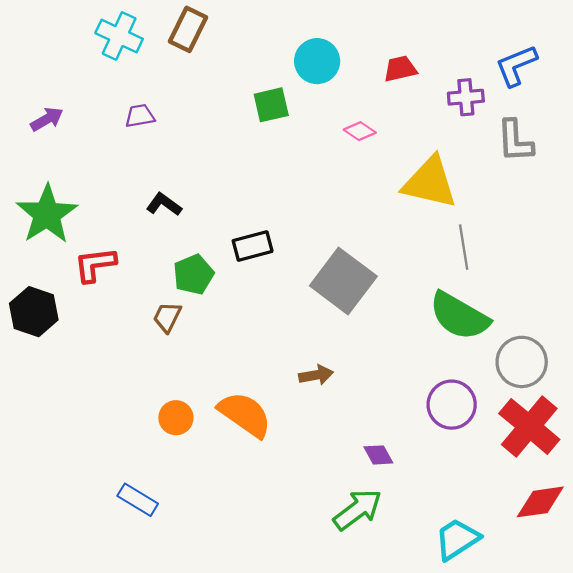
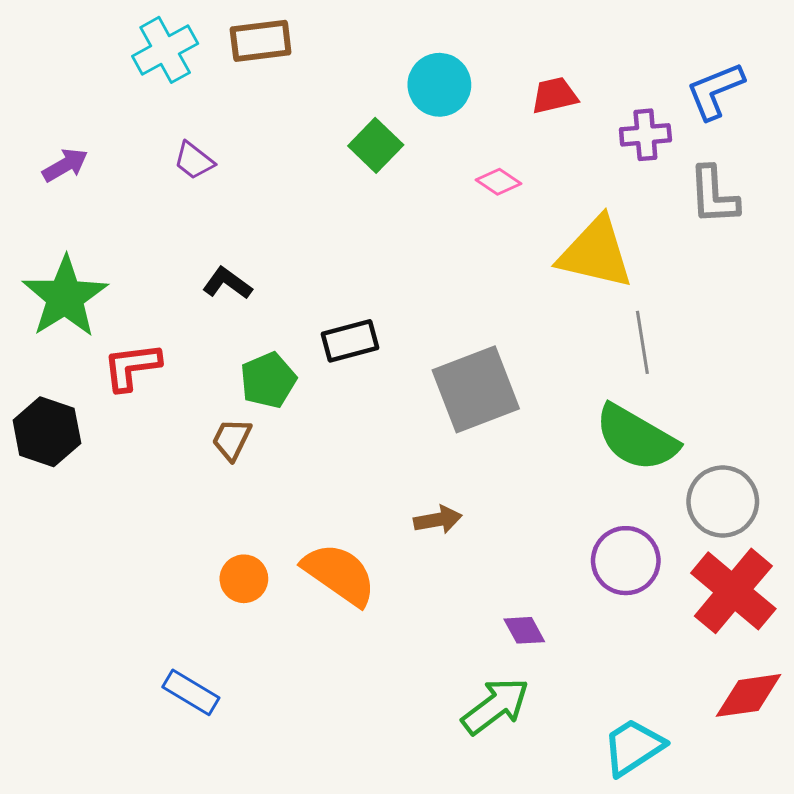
brown rectangle: (188, 29) -> (261, 41), turned 57
cyan cross: (119, 36) -> (165, 50), turned 36
green square: (271, 105) -> (376, 145), turned -33
purple trapezoid: (140, 116) -> (194, 161), turned -132
gray square: (343, 281) -> (476, 389), turned 32

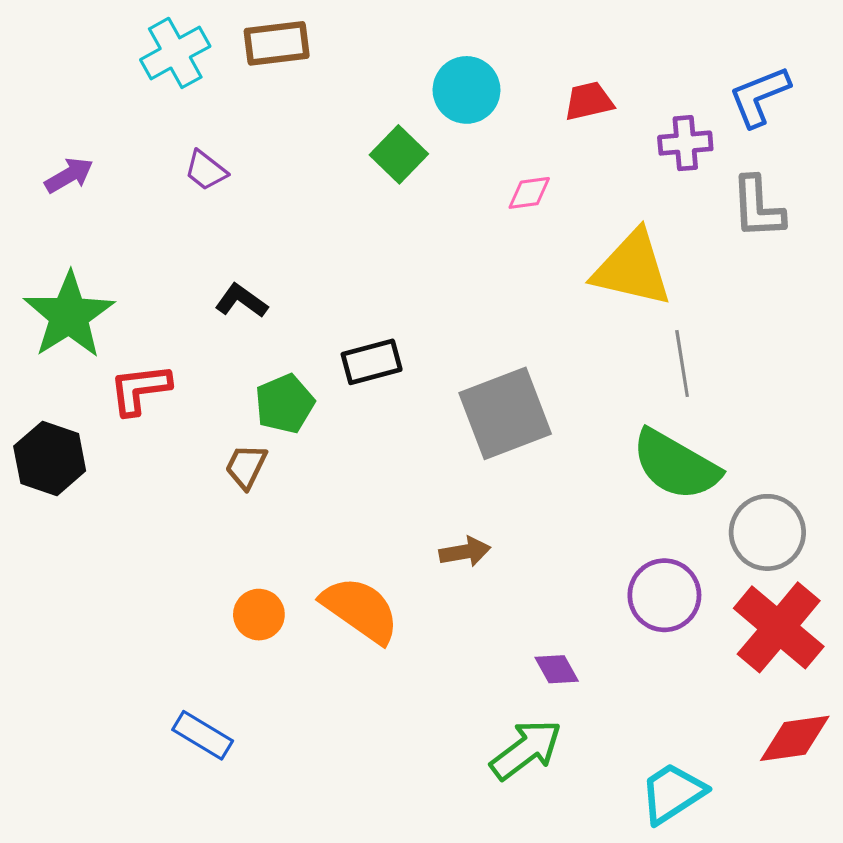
pink diamond: (498, 182) -> (529, 193), turned -42

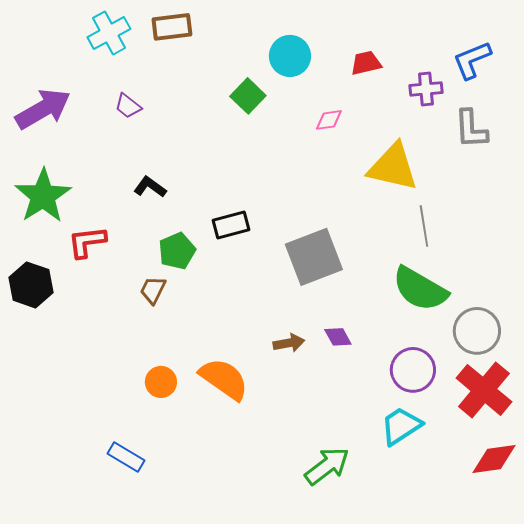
purple arrow: (69, 175) -> (43, 109), size x1.8
purple diamond: (557, 669) -> (338, 337), moved
cyan trapezoid: (672, 793) -> (401, 426), moved

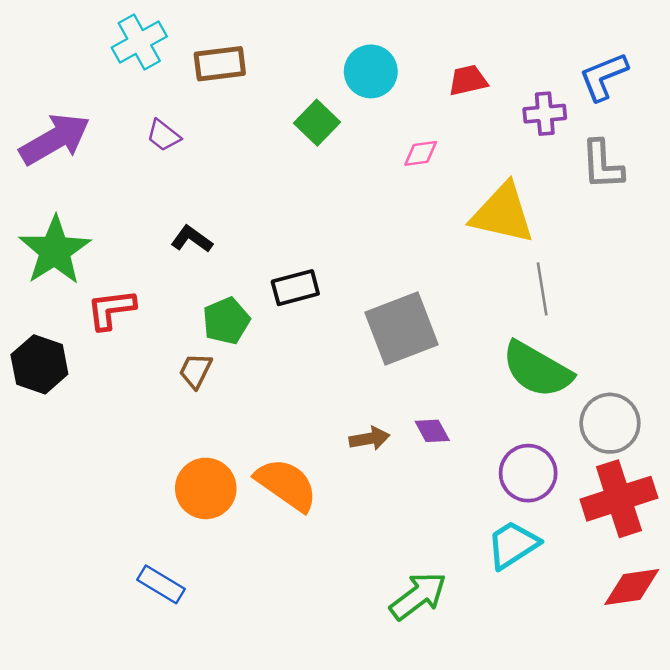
brown rectangle: (172, 27) -> (220, 64), moved
orange circle: (161, 382) -> (206, 488), size x1.5
red cross: (484, 390) -> (619, 499), turned 32

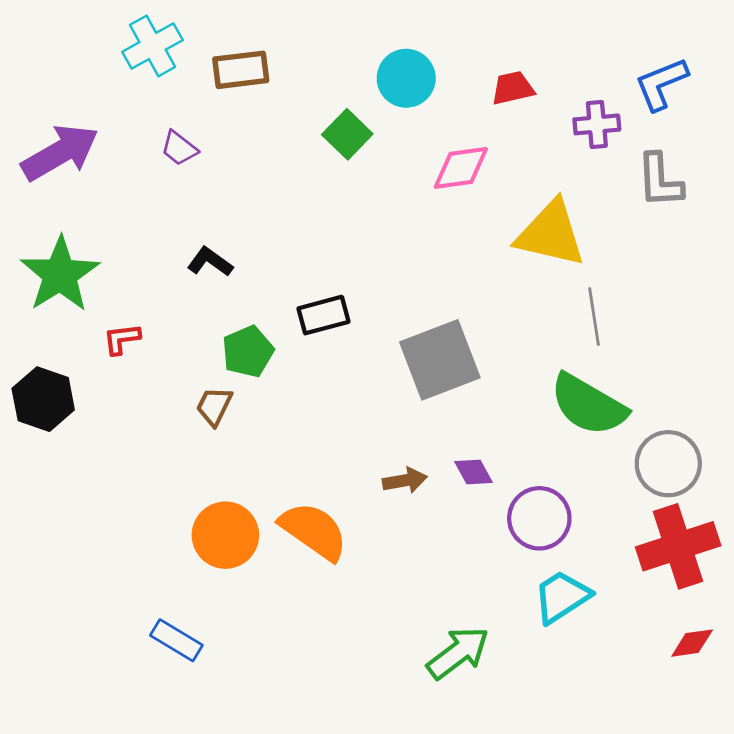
pink diamond: (421, 153) -> (461, 168), size x1.5
red L-shape: (111, 309) -> (122, 339), size x0.7
purple circle: (528, 473) -> (539, 518), moved
red diamond: (632, 587) -> (692, 643), size x0.7

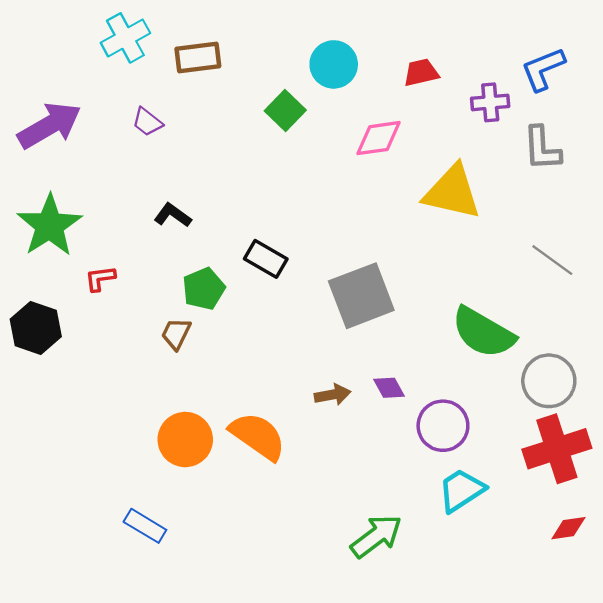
black rectangle: (323, 315) -> (266, 259), turned 45
gray line: (594, 316) -> (552, 260), moved, turned -45

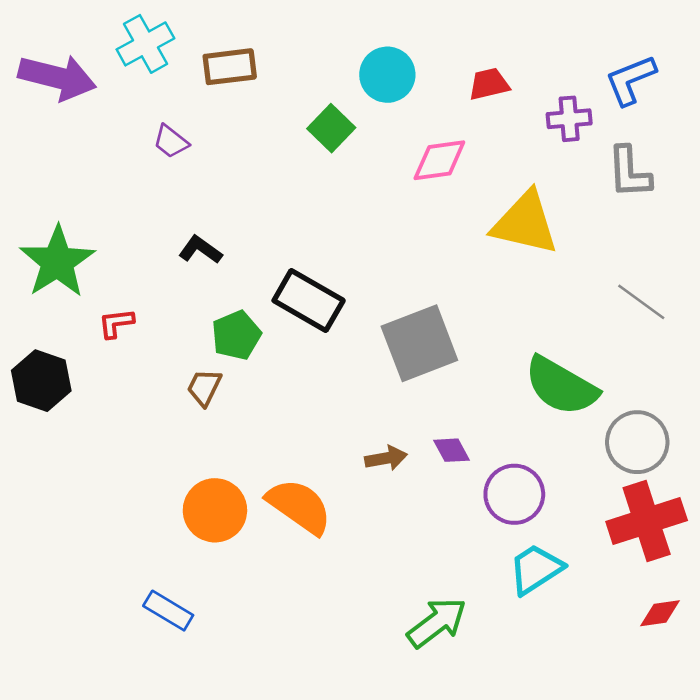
purple arrow: (49, 125) -> (57, 77), moved, turned 44
black rectangle: (266, 259) -> (309, 301), size x1.4

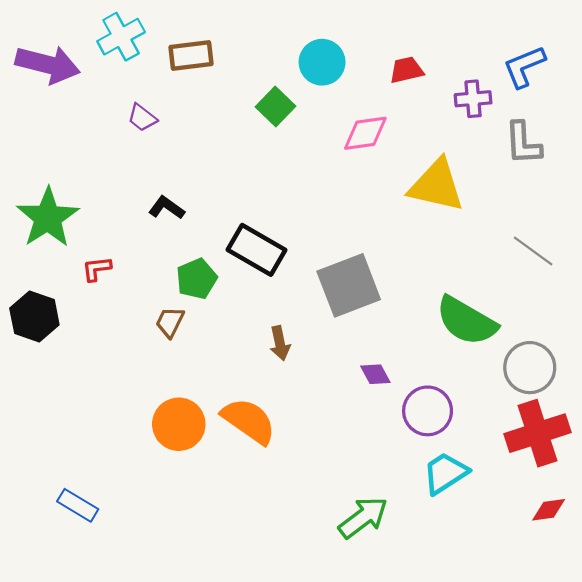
brown arrow: (386, 458) -> (280, 343), moved, turned 88
blue rectangle: (168, 611) -> (78, 505), moved

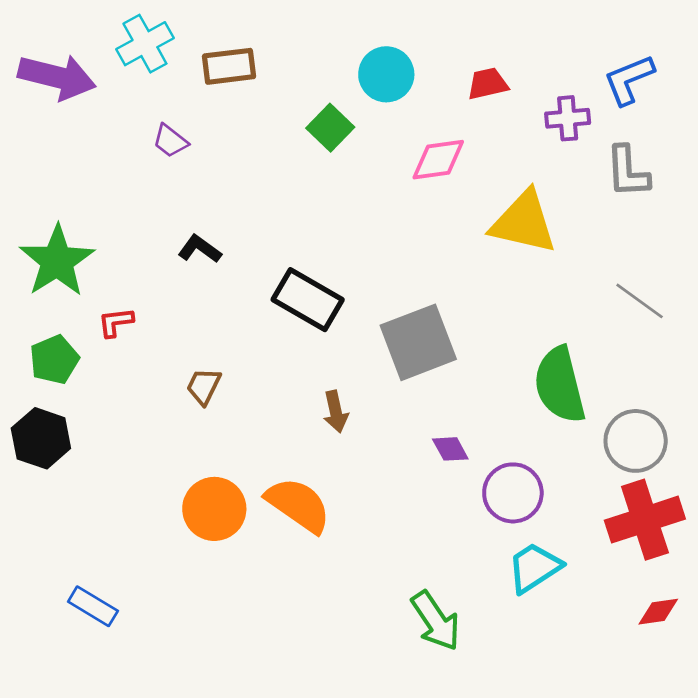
green pentagon: (197, 279) -> (54, 360), moved
black hexagon: (34, 316) -> (41, 438), moved
green semicircle: (466, 321) -> (560, 385), turned 46
green arrow: (363, 518) -> (436, 621), turned 93

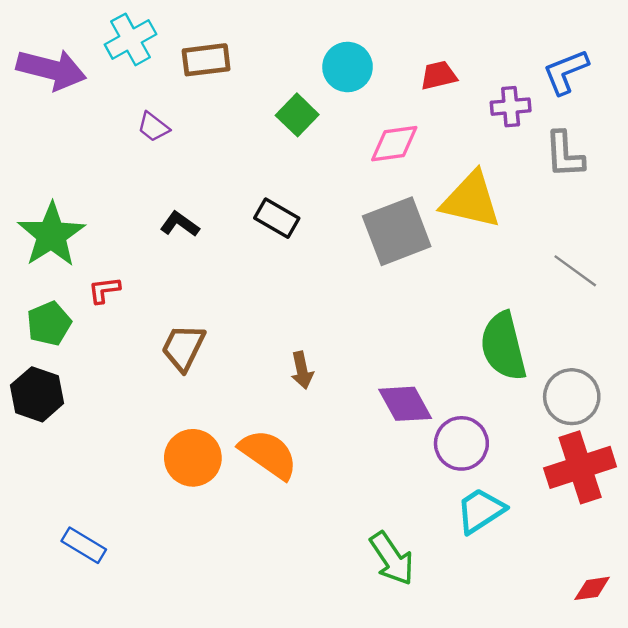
black rectangle: (308, 300) -> (277, 218), moved, size x0.7
gray square: (418, 342) -> (397, 231), moved
brown trapezoid: (204, 386) -> (183, 348), size x1.4
purple diamond: (450, 449) -> (405, 404), size x1.6
red diamond: (658, 612) -> (592, 588), moved

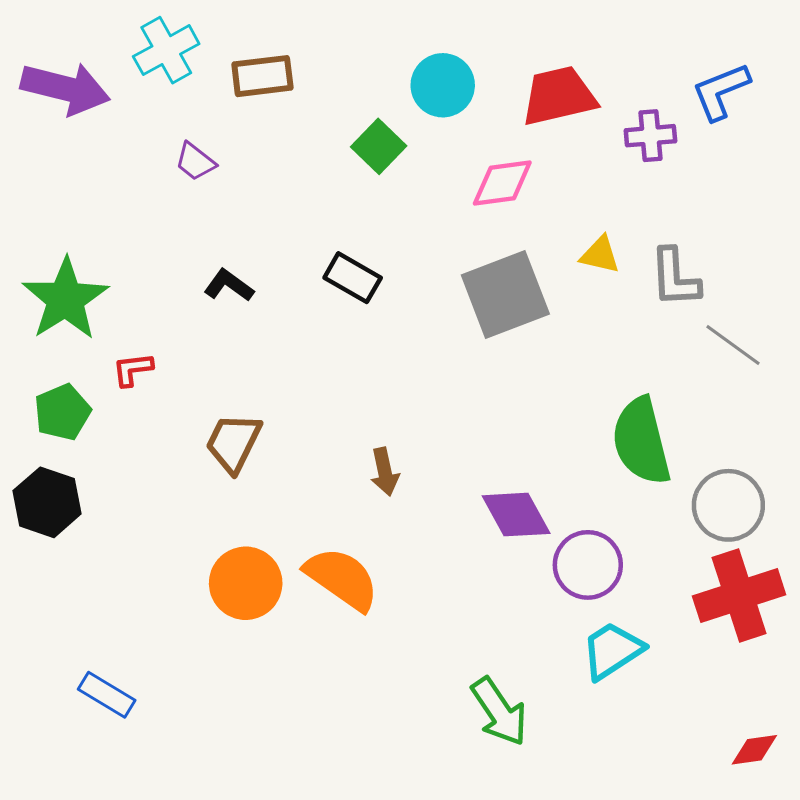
red trapezoid: (439, 75) -> (559, 96), size x1.6
gray L-shape: (565, 155) -> (675, 278), moved
yellow triangle: (471, 200) -> (600, 255), size x0.5

